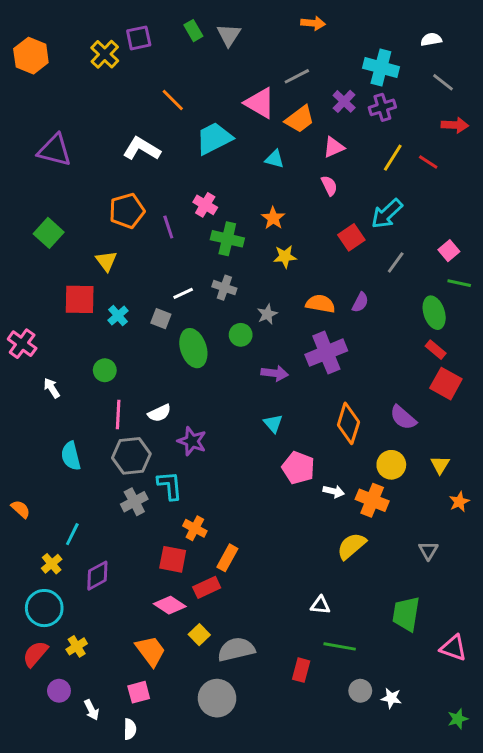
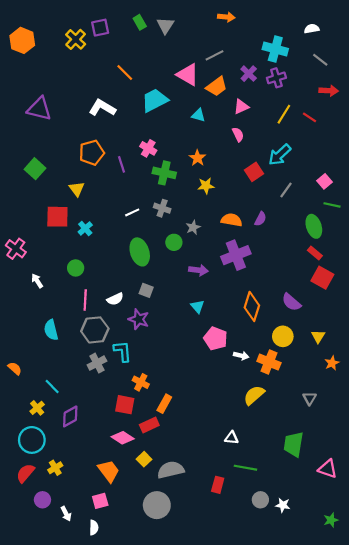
gray square: (161, 319) -> (146, 290), moved
cyan line: (72, 534) -> (52, 387), turned -70

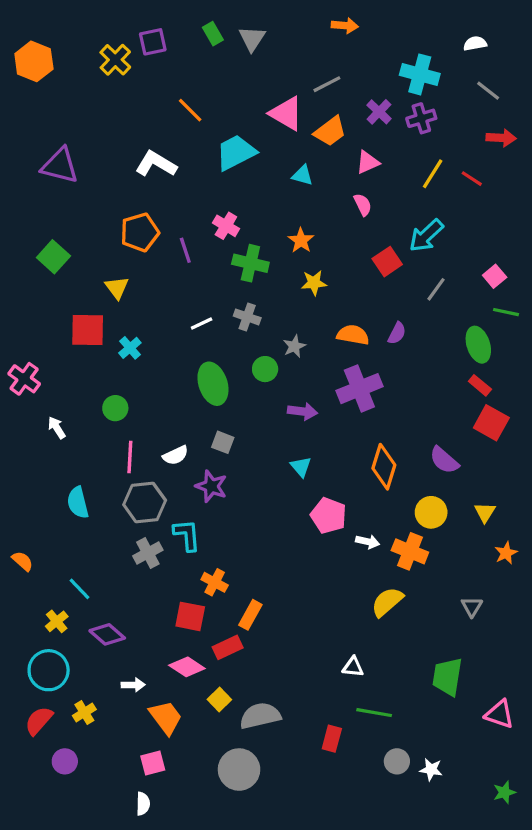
purple diamond: (70, 416) -> (107, 634), turned 70
white arrow: (66, 514) -> (133, 685), moved, turned -64

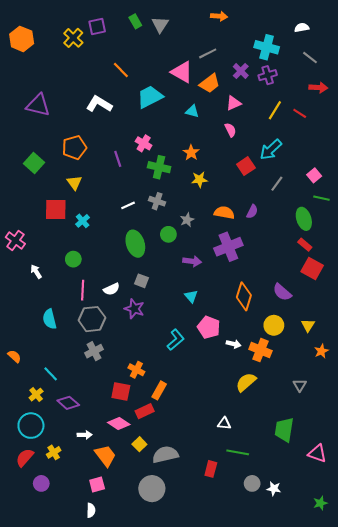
orange pentagon: (140, 232) -> (74, 147), moved
cyan L-shape: (187, 535) -> (176, 340), moved, turned 55

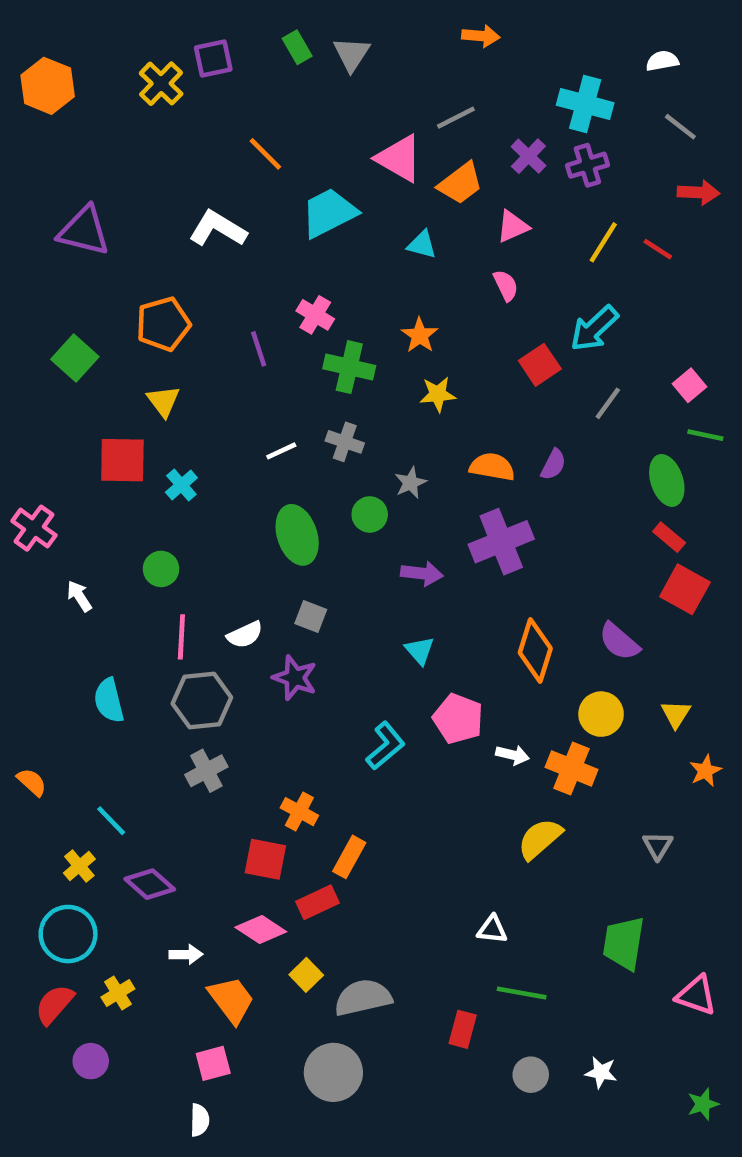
gray circle: (252, 483) -> (531, 1075), moved

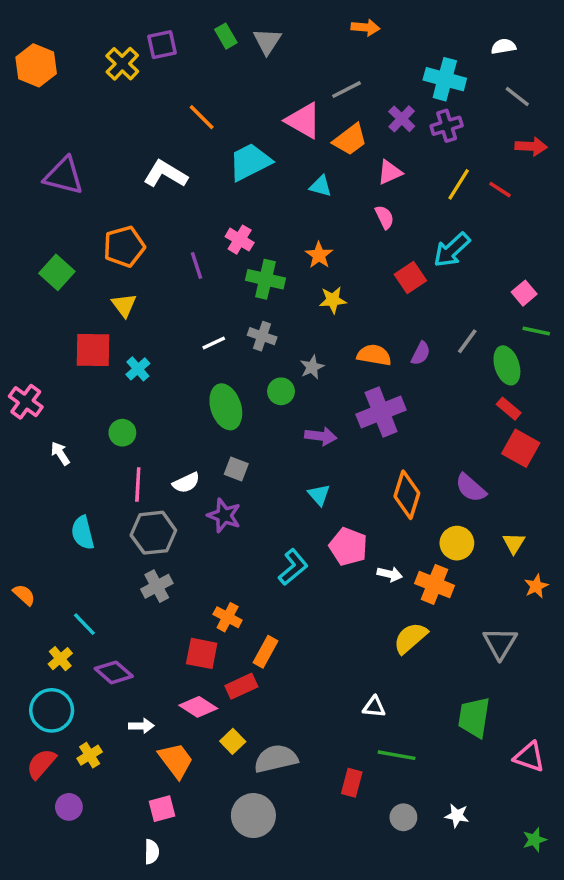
gray line: (608, 403) -> (467, 341), moved
gray triangle: (658, 846) -> (500, 643), size x1.5

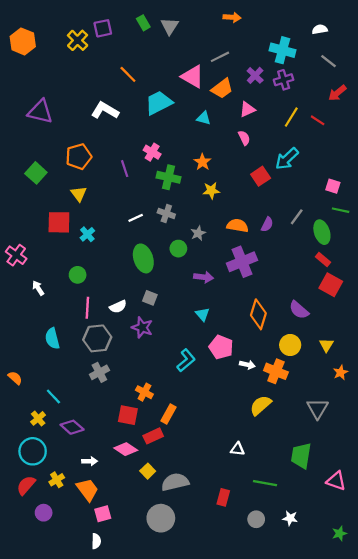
red arrow: (531, 146) -> (337, 93), turned 138
pink square: (524, 293) -> (333, 186), turned -32
green line: (397, 755) -> (265, 483), moved
orange trapezoid: (176, 760) -> (87, 490), moved

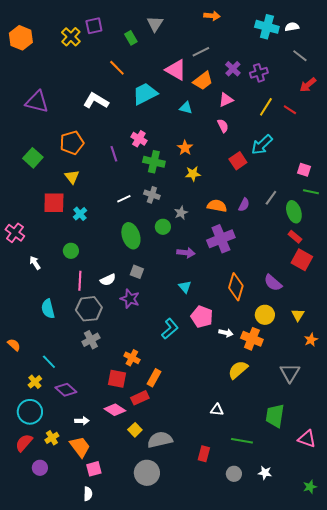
green rectangle: (143, 23) -> (131, 38), moved
cyan cross: (282, 50) -> (267, 27), moved

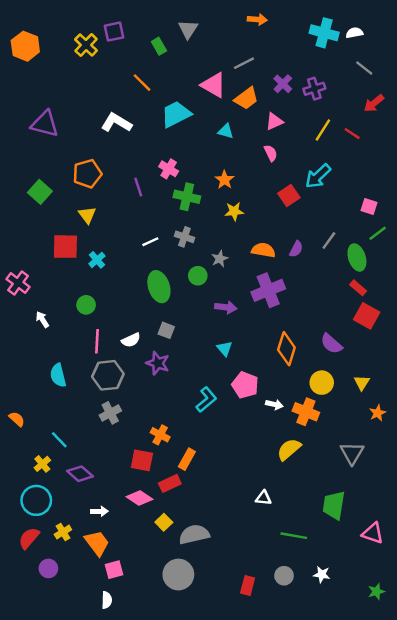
green line: (311, 192) -> (378, 233), turned -49
red rectangle: (204, 454) -> (248, 585), moved

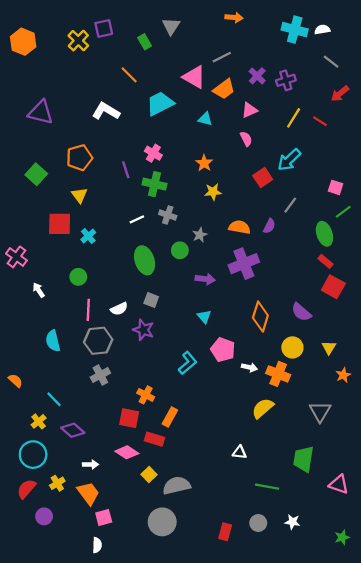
green cross: (187, 197) -> (154, 184), moved
gray line: (329, 240) -> (290, 205), moved
red rectangle: (170, 483) -> (154, 439), turned 42

